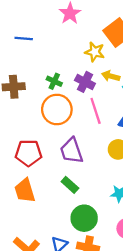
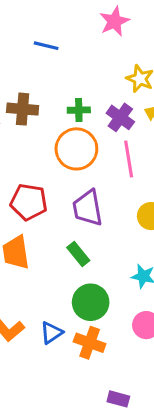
green cross: (54, 81) -> (79, 110), turned -35

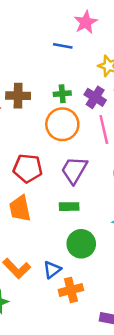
blue line: (46, 46) -> (63, 46), moved
purple trapezoid: (88, 208) -> (74, 170), turned 44
green rectangle: (78, 254) -> (69, 207), turned -48
orange cross: (90, 343) -> (71, 290), moved, turned -30

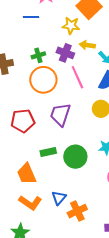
green rectangle: (69, 207) -> (48, 152), moved
orange trapezoid: (20, 208) -> (27, 174), moved
green circle: (81, 244) -> (75, 157), moved

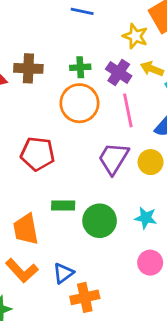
purple trapezoid: (60, 115) -> (113, 158), moved

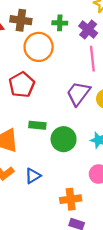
orange circle: (79, 103) -> (39, 47), moved
red pentagon: (38, 154) -> (22, 85), turned 30
orange cross: (85, 297) -> (71, 199), moved

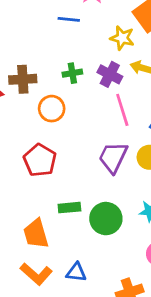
orange circle: (39, 47) -> (52, 109), size x0.7
blue triangle: (33, 176) -> (76, 272), turned 49

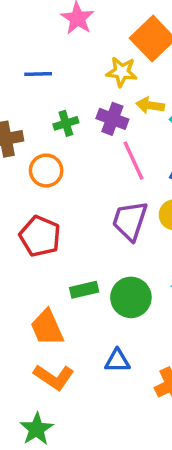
blue line: (69, 19) -> (38, 74), moved
blue triangle: (76, 272) -> (117, 361), moved

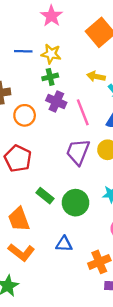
yellow star: (122, 72) -> (51, 54), moved
purple cross: (112, 119) -> (56, 101), moved
green cross: (66, 123) -> (50, 77), moved
green rectangle: (84, 290) -> (45, 196), turned 48

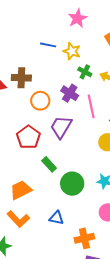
green cross: (50, 77) -> (85, 72), moved, turned 32
purple trapezoid: (78, 152) -> (61, 127), moved
green rectangle: (45, 196) -> (49, 164), moved
orange trapezoid: (19, 219) -> (21, 190), turned 75

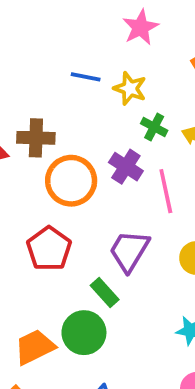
orange circle: (40, 101) -> (71, 181), size x1.4
purple trapezoid: (61, 127) -> (129, 251), moved
green rectangle: (49, 164) -> (105, 293), moved
green circle: (72, 184) -> (84, 333), moved

